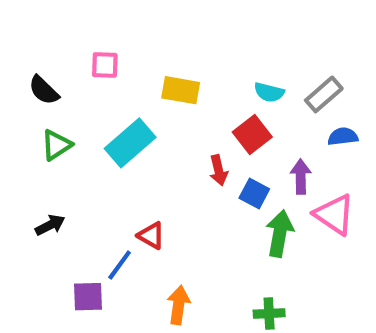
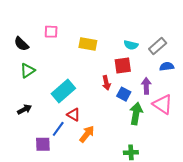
red square: (252, 134) -> (123, 65), turned 30
cyan rectangle: (130, 143) -> (63, 91), moved
orange arrow: (179, 305) -> (87, 134), moved, turned 30

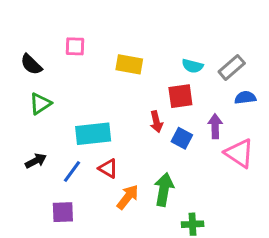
cyan rectangle: (63, 91) -> (93, 134), turned 35
green arrow: (136, 114) -> (164, 190), moved
blue line: (58, 129) -> (72, 171), moved

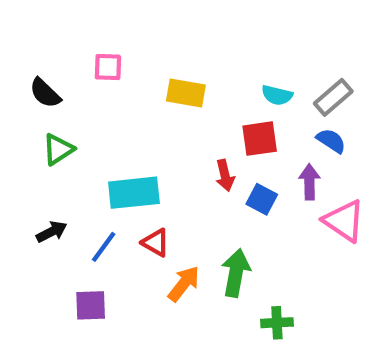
blue semicircle: (245, 98) -> (331, 141), moved, turned 40

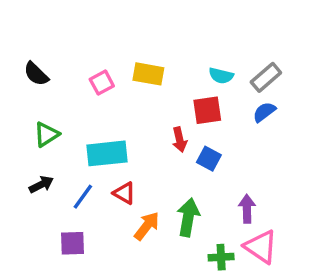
pink square: (108, 67) -> (102, 83), moved, turned -30
blue semicircle: (331, 141) -> (264, 112), turned -70
green triangle: (58, 149) -> (46, 134), moved
purple arrow: (309, 182) -> (247, 209), moved
pink triangle: (344, 221) -> (261, 247), moved

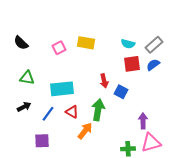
red square: (207, 110) -> (132, 64), moved
green triangle: (46, 134) -> (27, 78), turned 42
green arrow: (188, 217) -> (98, 110), moved
pink triangle: (261, 247) -> (151, 143), turned -50

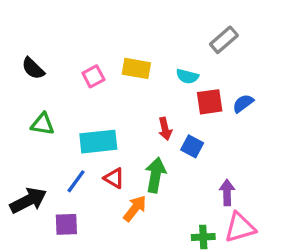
cyan semicircle: (128, 44) -> (187, 76), moved
gray rectangle: (154, 45) -> (224, 40), moved
black arrow: (24, 107) -> (28, 200), moved, size x1.6

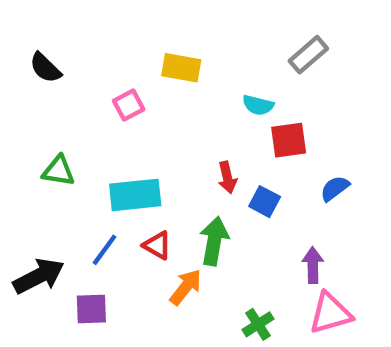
black semicircle: (33, 68) -> (45, 68), moved
yellow rectangle: (136, 68) -> (181, 68), moved
blue semicircle: (243, 103) -> (335, 188), moved
green cross: (203, 237) -> (258, 324), moved, turned -30

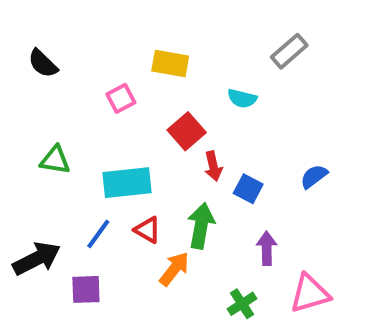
red square: (289, 140) -> (187, 131), moved, turned -33
purple arrow: (313, 265) -> (267, 248), moved

